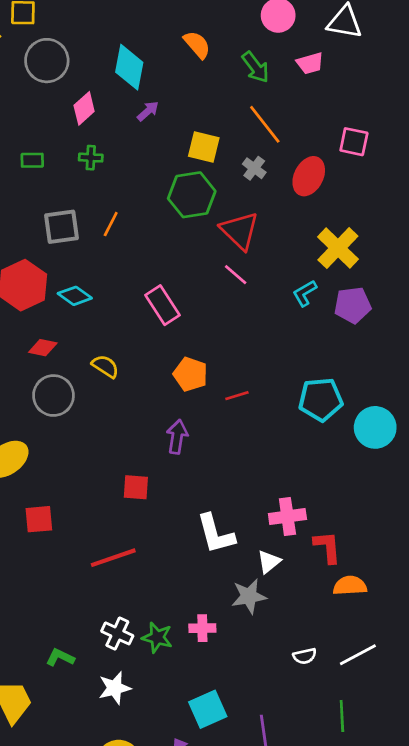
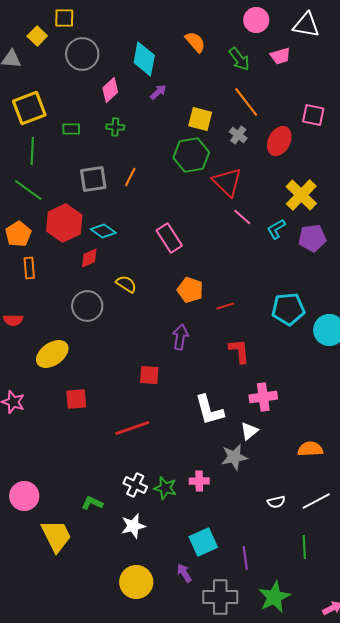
pink line: (236, 275) -> (242, 217), moved
red diamond: (43, 348) -> (89, 258), moved, turned -35
red L-shape: (327, 547) -> (239, 351), moved

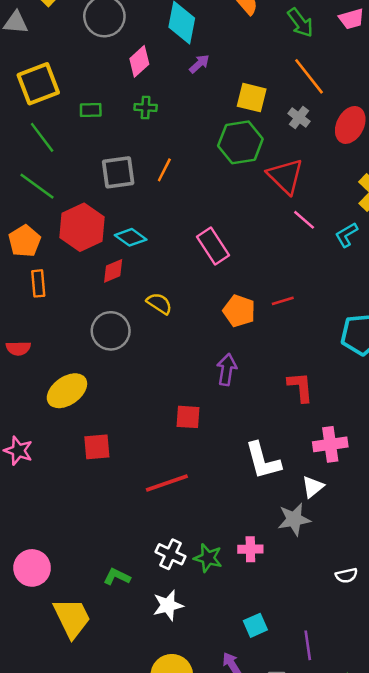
green line: (32, 151) -> (42, 137), turned -40
red line: (225, 306) -> (283, 301), moved
cyan square: (203, 542) -> (255, 625), size x0.7

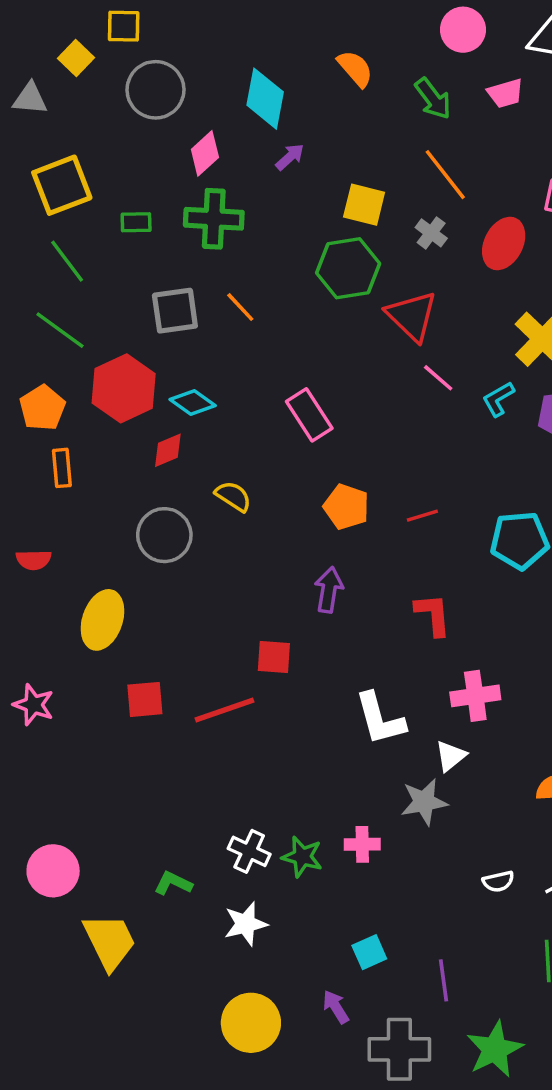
green cross: (146, 107) -> (214, 219), size x1.8
orange line: (164, 170) -> (240, 307), turned -70
red line: (283, 301) -> (422, 516), moved
yellow ellipse: (67, 391) -> (102, 620), turned -36
red line: (167, 483) -> (224, 710), moved

